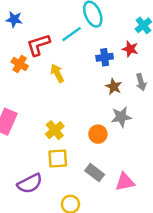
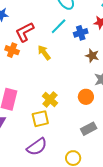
cyan line: (72, 34) -> (59, 26), moved
yellow square: (58, 159) -> (40, 119), moved
gray rectangle: (95, 173) -> (89, 129), turned -56

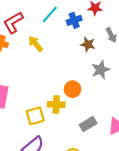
orange circle: (86, 97) -> (73, 89), moved
yellow cross: (50, 99) -> (56, 105), moved, turned -35

